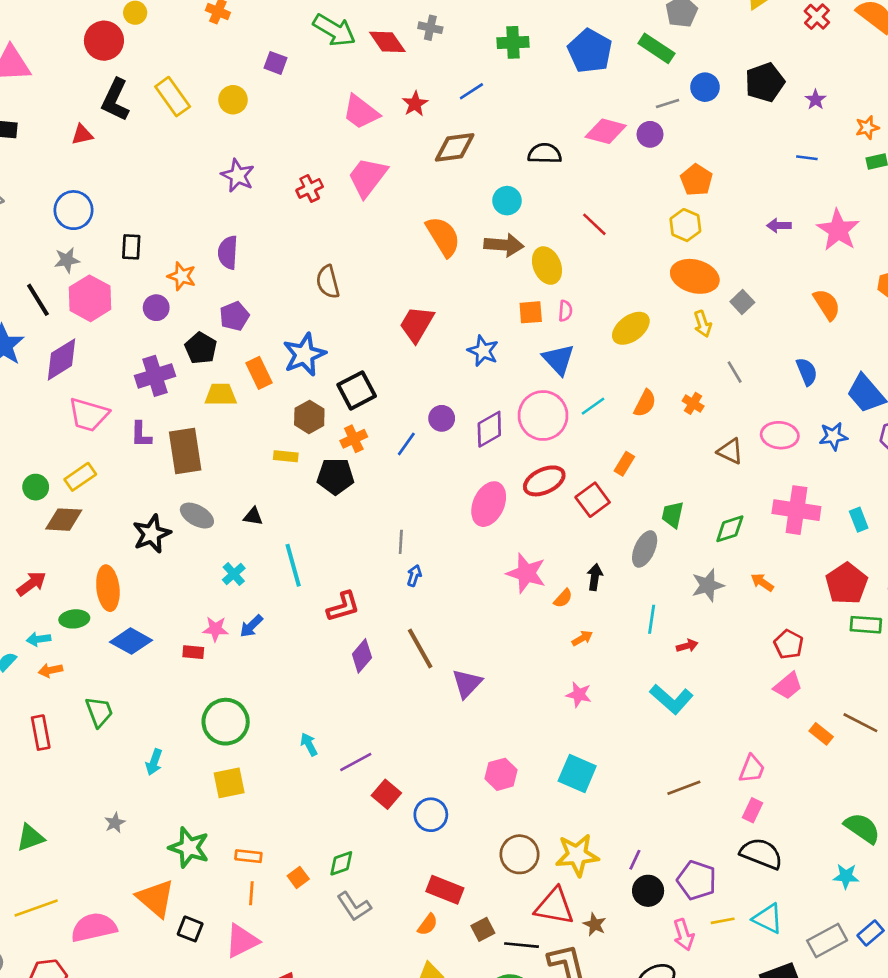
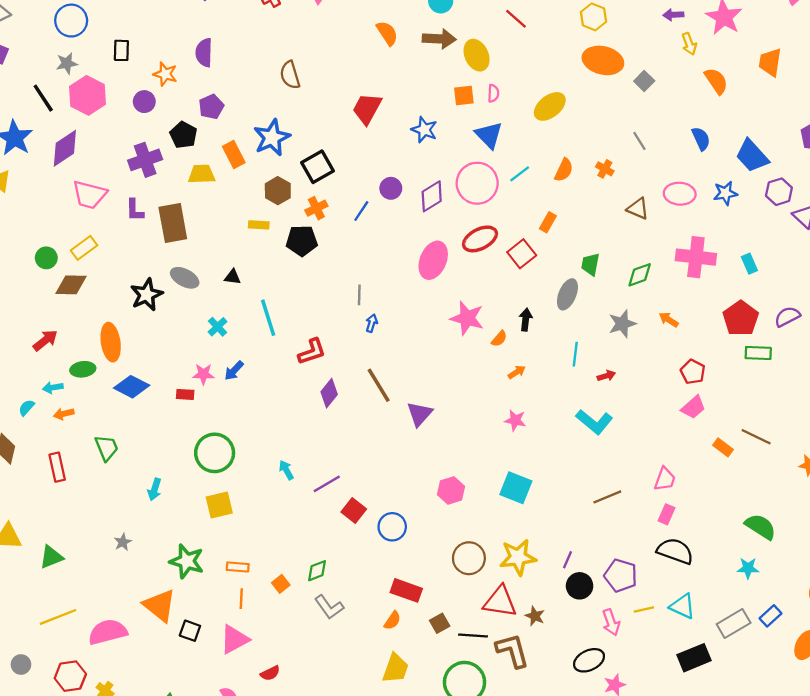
orange semicircle: (443, 236) -> (387, 33), size x0.7
yellow arrow: (703, 324) -> (689, 44), moved

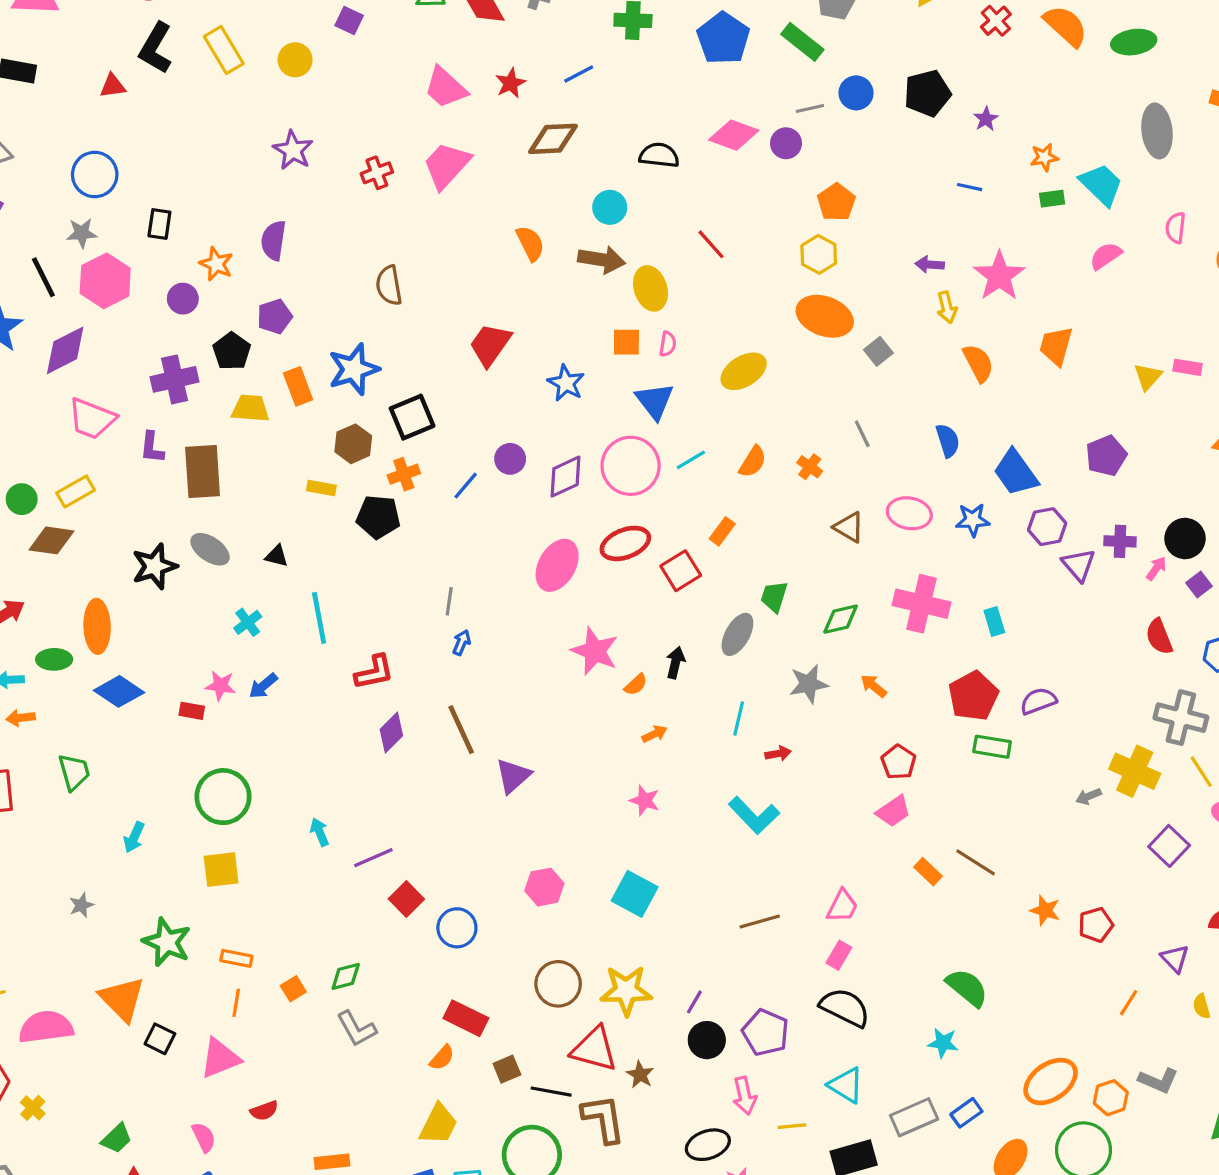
yellow line: (644, 610) -> (792, 1126), moved

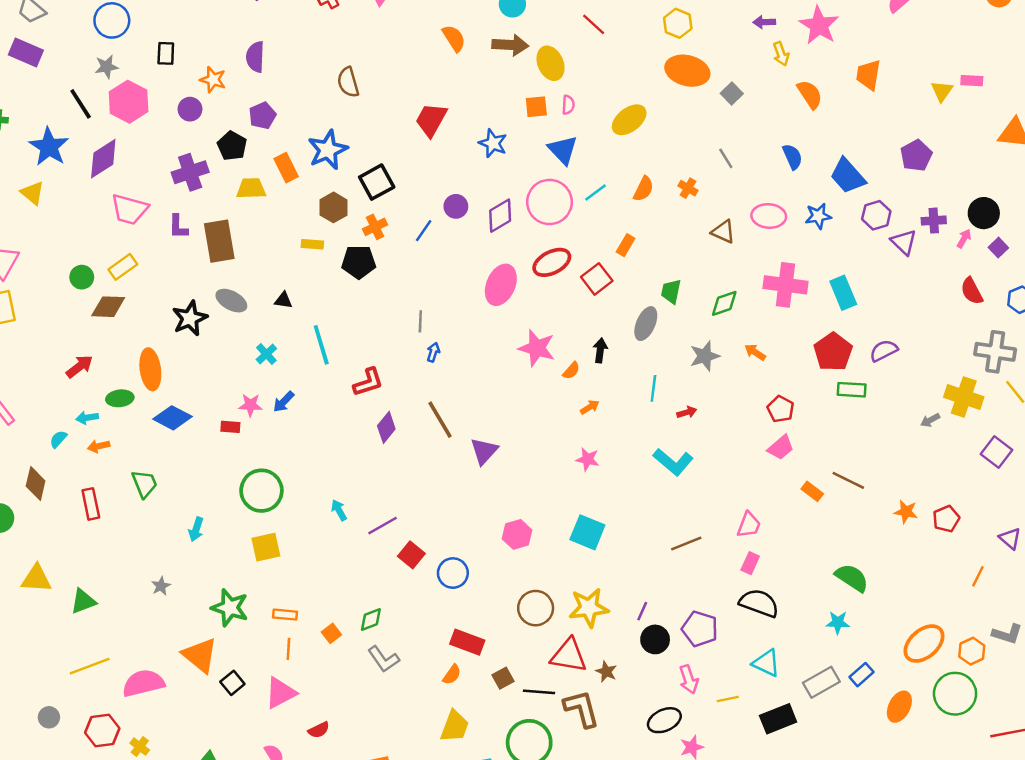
cyan rectangle: (994, 622) -> (843, 293), size x1.5
black square: (160, 1039) -> (232, 683), turned 30

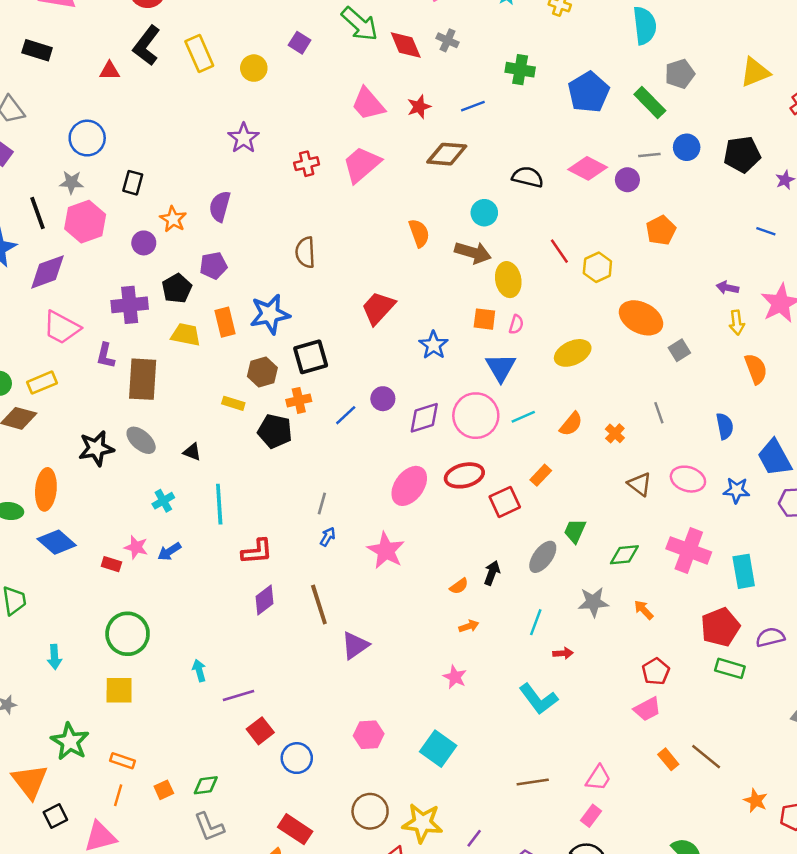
yellow hexagon: (678, 23) -> (597, 267), moved
pink star: (537, 348) -> (386, 550), moved
cyan arrow: (196, 529) -> (54, 657), turned -35

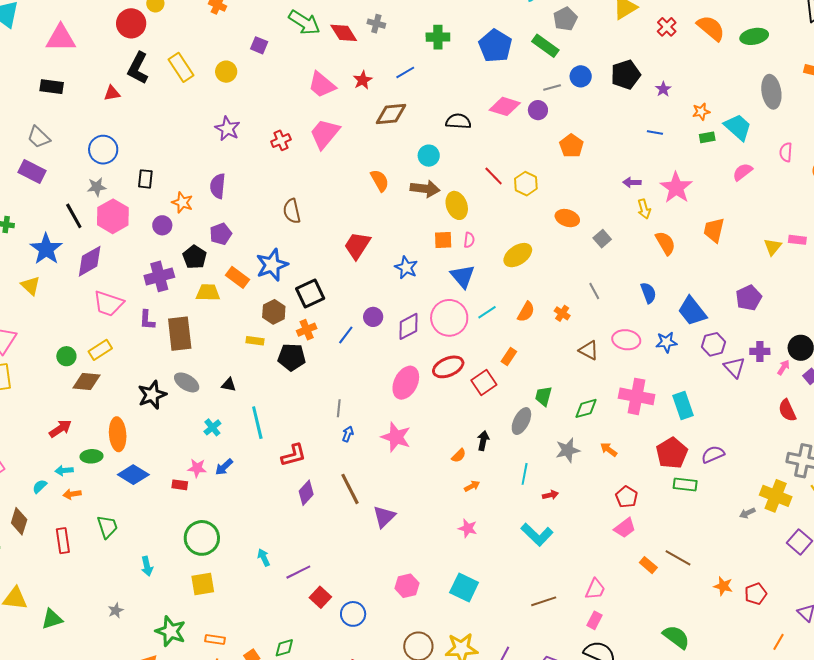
orange ellipse: (641, 318) -> (567, 218), size x0.7
orange rectangle: (225, 322) -> (237, 277), turned -30

